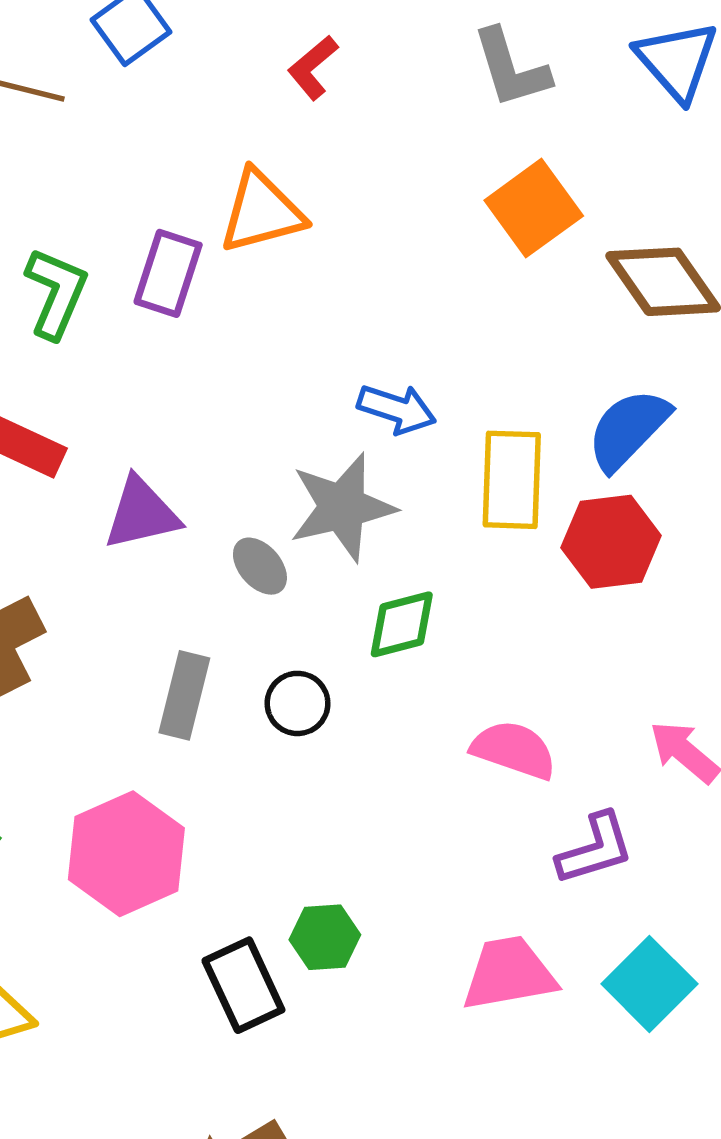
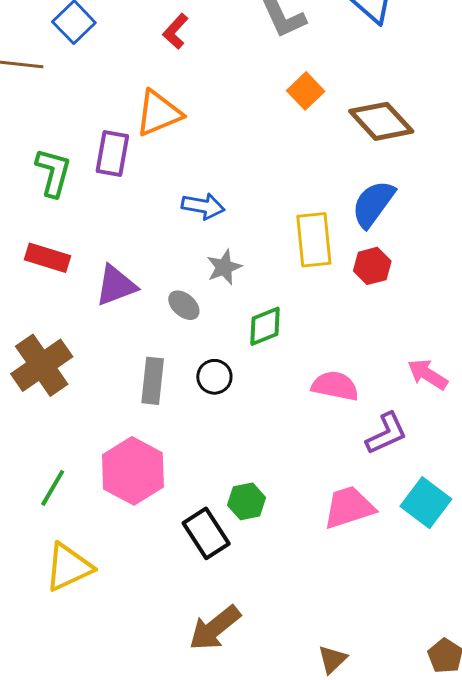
orange square: (534, 208) -> (306, 91), size x0.7
blue arrow: (397, 409) -> (203, 206), moved
gray star: (342, 507) -> (224, 267), size x0.6
red hexagon: (611, 542) -> (372, 266), size x0.7

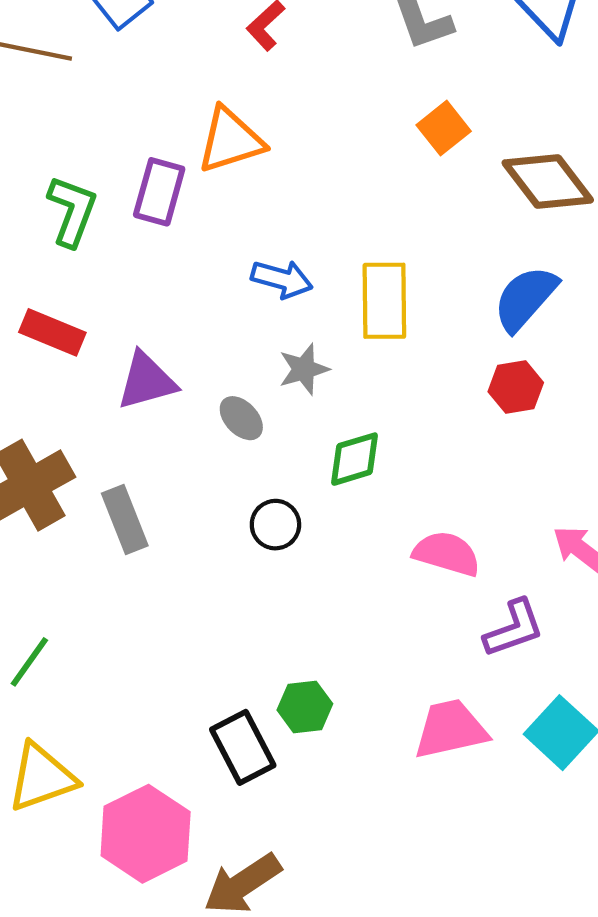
yellow rectangle: (314, 240) -> (384, 301), moved
gray rectangle: (153, 381) -> (125, 519), moved, turned -33
pink hexagon: (133, 471) -> (146, 834), moved

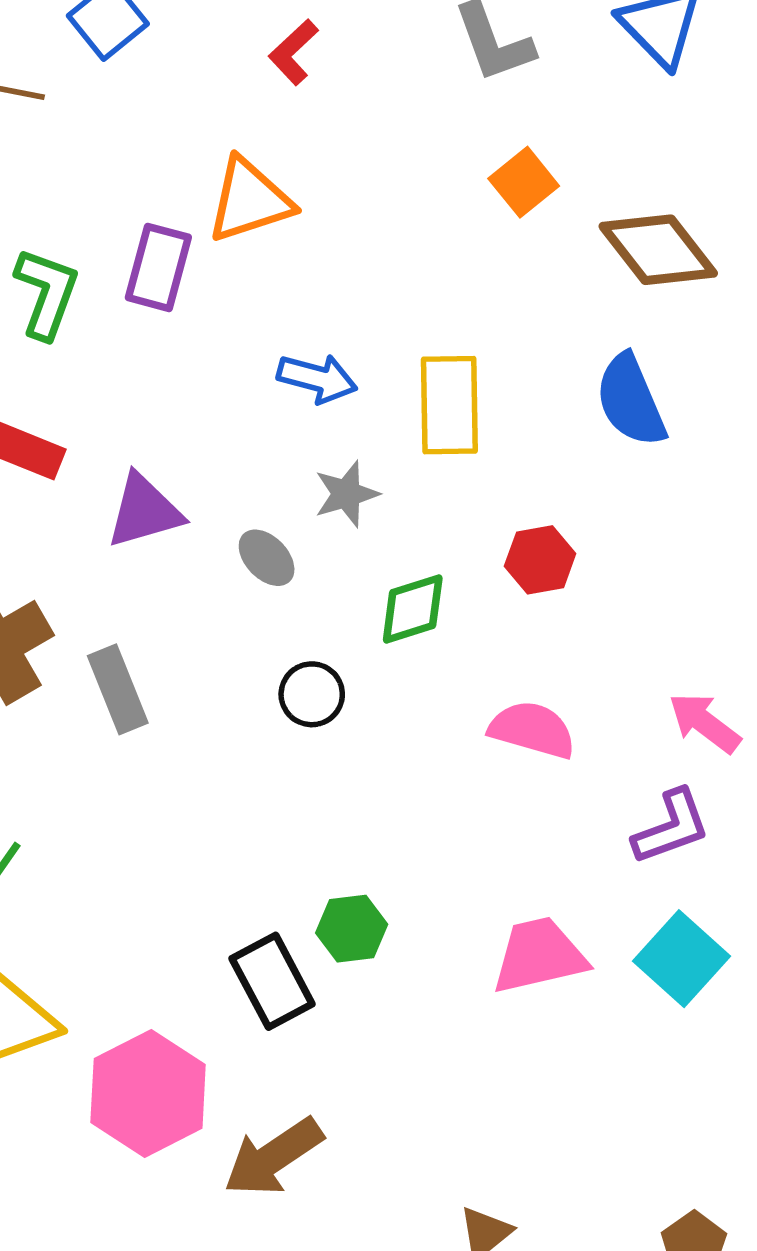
blue semicircle: (525, 298) -> (631, 400), turned -64
red hexagon: (516, 387) -> (540, 560), moved
purple L-shape: (514, 628) -> (671, 827), moved

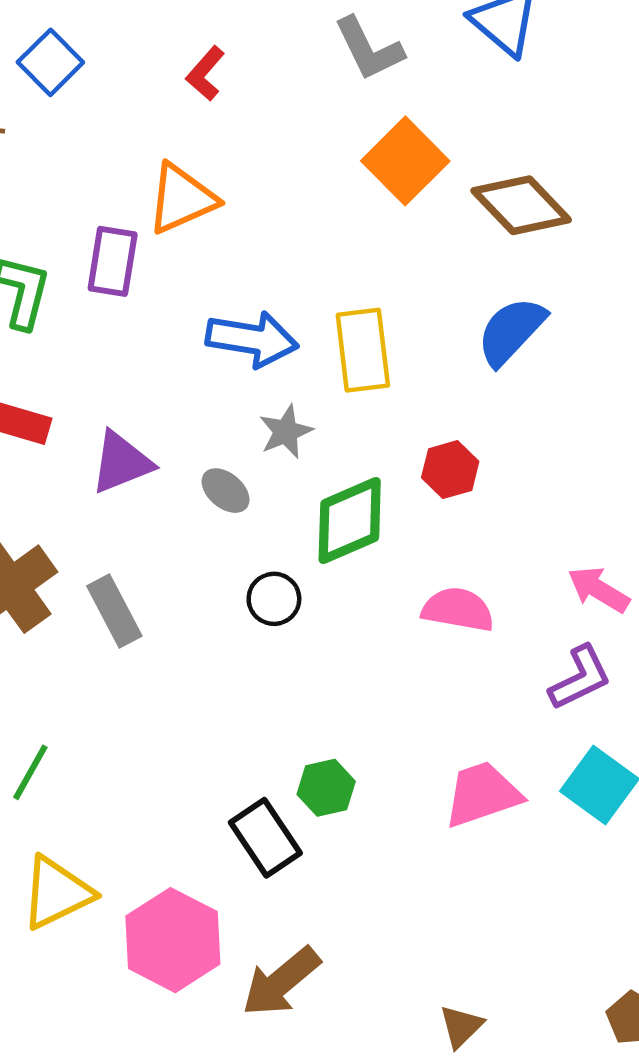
orange square: (524, 182) -> (405, 161), size x1.5
blue arrow: (317, 378) -> (252, 339), size x1.4
blue semicircle: (631, 400) -> (511, 331), turned 72
green diamond: (413, 609) -> (350, 521), size x1.4

